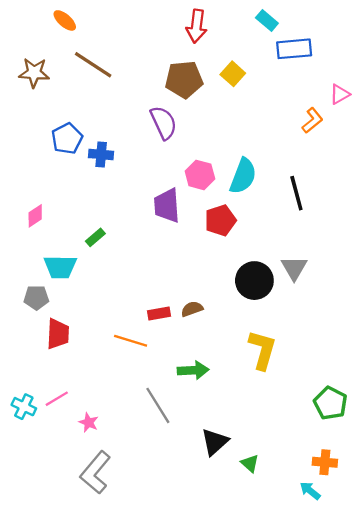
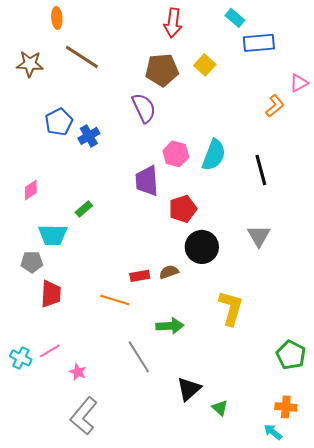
orange ellipse: (65, 20) -> (57, 18), turned 45
blue cross: (101, 154) -> (89, 136), turned -35
red pentagon: (220, 220) -> (183, 209), moved
black circle: (254, 281) -> (202, 247), moved

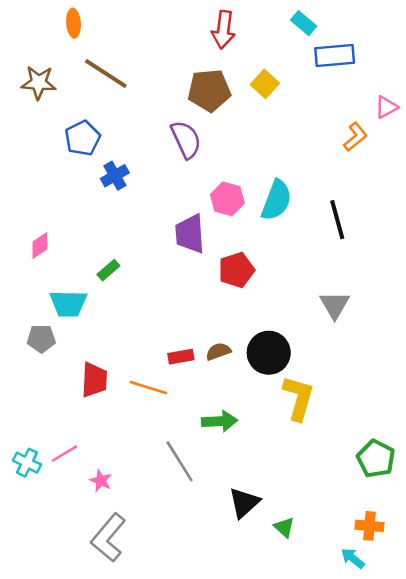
blue pentagon: (59, 122) -> (83, 138), moved
black circle: (202, 247) -> (269, 353), moved
red trapezoid: (51, 294) -> (94, 380), moved

